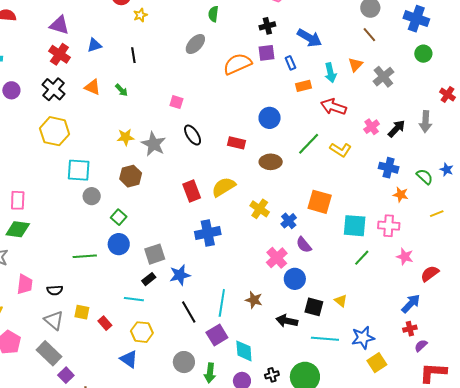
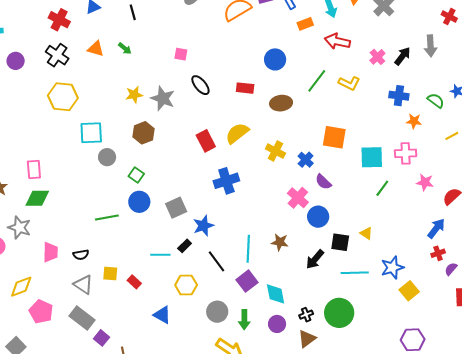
black rectangle: (149, 279) -> (185, 246), moved
black arrow: (287, 321) -> (315, 259), turned -55
yellow hexagon: (142, 332) -> (186, 285), moved

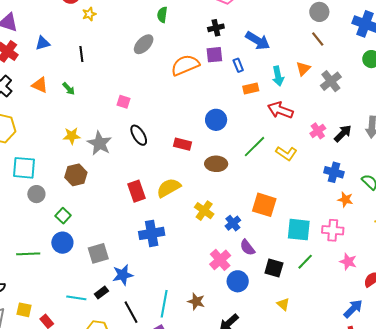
black square: (340, 242) -> (274, 268), moved

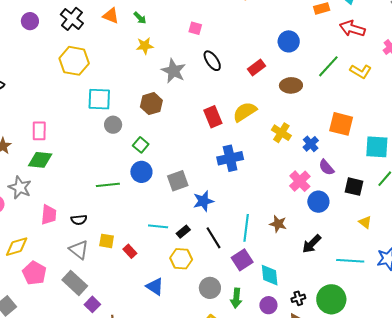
yellow star: (72, 136) -> (145, 46), moved
red rectangle: (183, 144) -> (256, 67), turned -48
black rectangle: (101, 292) -> (183, 232), moved

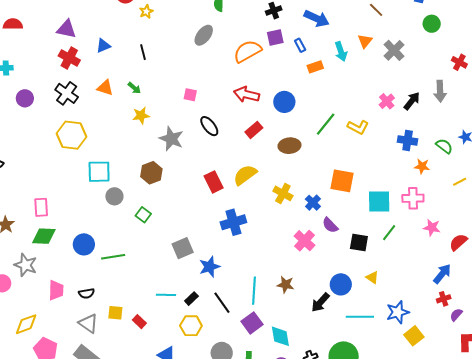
red arrow: (352, 29) -> (246, 94), moved
blue circle: (141, 172) -> (84, 244), moved
blue circle: (318, 202) -> (341, 284), moved

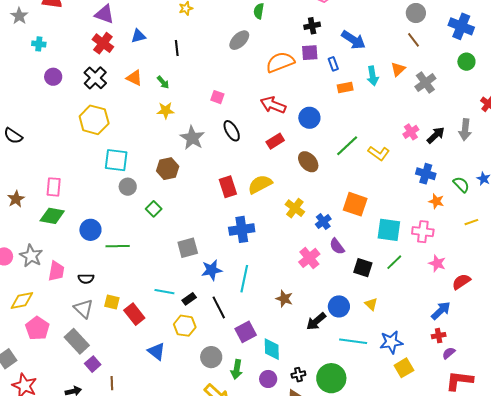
brown ellipse: (289, 146) -> (308, 162), turned 45
gray star: (26, 265) -> (31, 256), moved
cyan line: (254, 291) -> (244, 279), moved
red rectangle: (139, 322) -> (134, 314), size x1.5

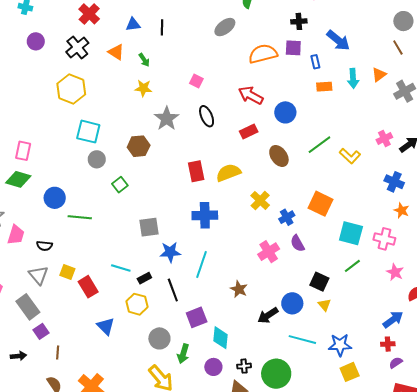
blue triangle: (138, 36) -> (133, 25), moved
black square: (363, 268) -> (319, 282), moved

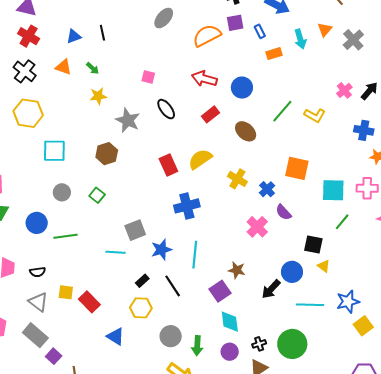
gray circle: (97, 159) -> (62, 192), moved
cyan line: (121, 268) -> (116, 252), moved
purple square: (197, 317) -> (220, 291), moved

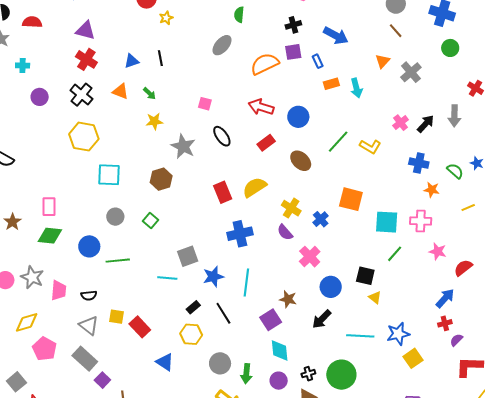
cyan arrow: (300, 39) -> (356, 88), moved
purple semicircle: (283, 212) -> (285, 232), moved
blue circle: (292, 272) -> (331, 287), moved

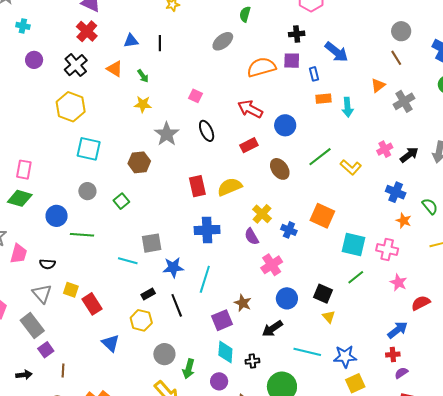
blue cross: (321, 219) -> (289, 230), turned -35
black cross: (308, 374) -> (252, 361), moved

